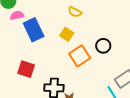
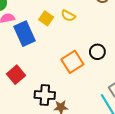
yellow square: (67, 34) -> (46, 18), moved
red square: (26, 69) -> (16, 75), turned 30

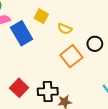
yellow semicircle: (68, 16) -> (65, 29), moved
red square: (16, 75) -> (19, 88), moved

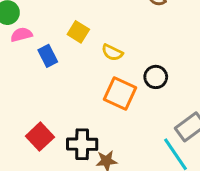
blue rectangle: (22, 33) -> (48, 56), size x0.6
orange square: (71, 56) -> (120, 94), turned -30

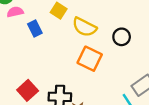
yellow semicircle: (112, 52) -> (84, 27), size x1.5
black circle: (156, 77) -> (122, 37), moved

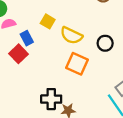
red square: (28, 90) -> (18, 54), moved

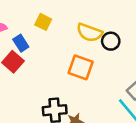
yellow semicircle: (71, 35) -> (89, 32), moved

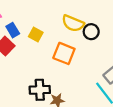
yellow square: (43, 22) -> (36, 35), moved

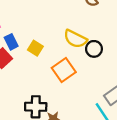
orange square: (64, 53) -> (64, 70), turned 30

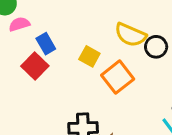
yellow square: (35, 48) -> (89, 56), moved

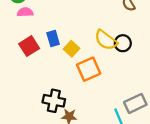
blue rectangle: (46, 44) -> (53, 38), moved
black circle: (156, 47) -> (123, 43), moved

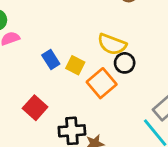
black circle: (123, 43) -> (125, 63), moved
red square: (29, 46) -> (35, 108), moved

